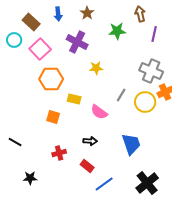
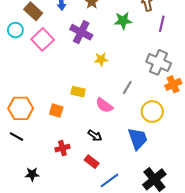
orange hexagon: (51, 79) -> (21, 108), moved
yellow circle: (145, 102) -> (152, 112), moved
black arrow: (90, 141) -> (95, 136), turned 32

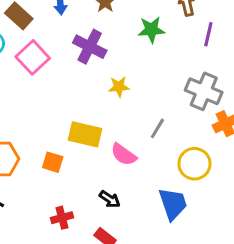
yellow rectangle: (78, 92) -> (85, 134), size x1.5

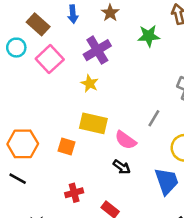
purple cross: (90, 47) -> (97, 50), turned 32
yellow star: (119, 87) -> (90, 83), moved, turned 30
black arrow: (110, 199) -> (122, 167), moved

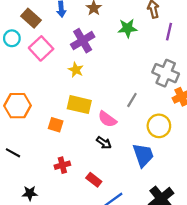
orange hexagon: (23, 144) -> (17, 106), moved

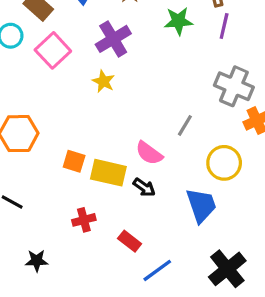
purple line: (169, 32) -> (224, 26), moved
yellow rectangle: (79, 105) -> (108, 173), moved

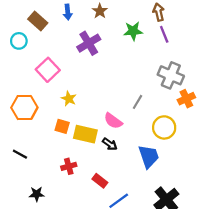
purple line: (224, 26) -> (164, 34), turned -35
pink square: (53, 50) -> (48, 70), moved
yellow star: (103, 81) -> (69, 99), moved

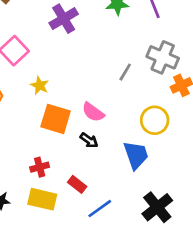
gray line: (138, 102) -> (125, 72), moved
orange square: (62, 126) -> (56, 119), moved, size x1.6
yellow rectangle: (85, 134) -> (42, 199), moved

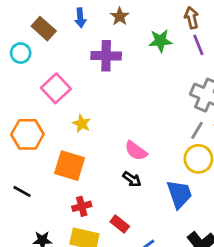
purple cross: (64, 19) -> (106, 56), turned 32
gray line: (125, 72) -> (197, 130), moved
orange square: (56, 119) -> (69, 166), moved

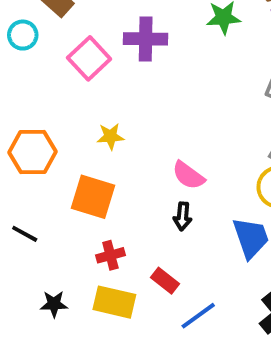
pink square: (56, 88) -> (89, 58), moved
yellow star: (82, 124) -> (110, 136), turned -30
black arrow: (132, 179) -> (183, 216), turned 60

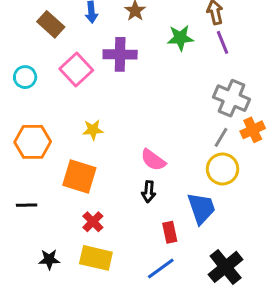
cyan circle: (23, 35) -> (25, 77), moved
black line: (25, 234) -> (27, 205), turned -30
red cross: (110, 255) -> (93, 222), turned -30
red rectangle: (165, 281) -> (170, 232), moved, turned 40

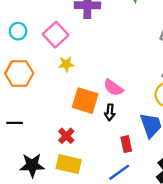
pink square: (76, 70) -> (56, 35), moved
cyan circle: (25, 77) -> (18, 31), moved
orange square: (79, 177) -> (85, 101), moved
black star: (49, 259) -> (32, 165), size x1.5

